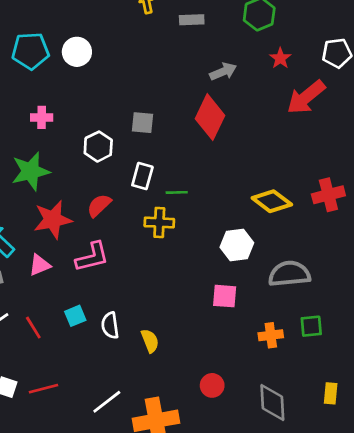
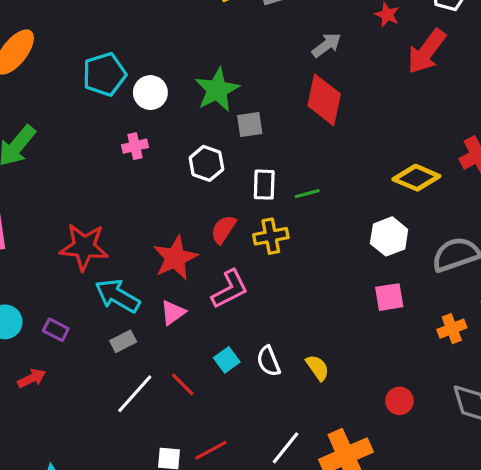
white circle: (77, 52) -> (150, 93), moved
green star: (31, 171) -> (217, 90), moved
yellow cross: (159, 223) -> (271, 236), moved

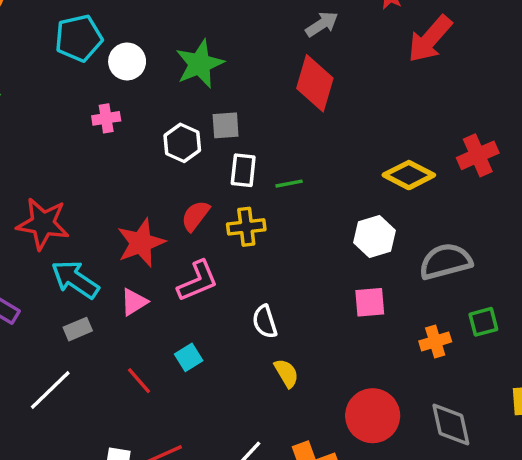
gray square: (250, 125) -> (226, 125), moved
white semicircle: (268, 361) -> (265, 322), moved
white line: (135, 394) -> (50, 390), moved
red circle: (399, 401) -> (373, 416), size x1.8

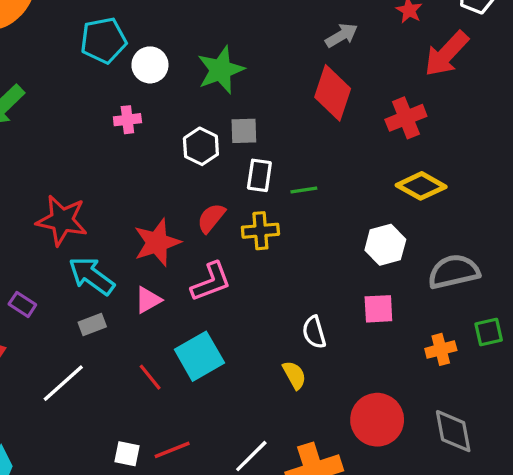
red cross: (478, 155) -> (406, 118), moved
white semicircle: (265, 322) -> (314, 332), moved
cyan square: (189, 357) -> (199, 356), size x1.8

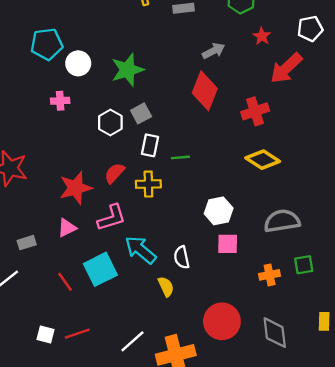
gray square: (244, 131) -> (141, 113), turned -30
white hexagon: (385, 245) -> (219, 211), moved
cyan arrow: (91, 276) -> (141, 250), moved

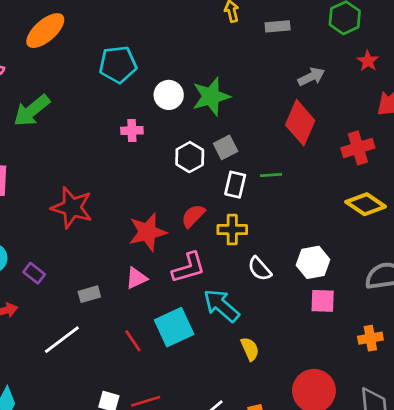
white circle: (78, 63) -> (169, 95), moved
green line: (180, 157) -> (271, 175), moved
white semicircle: (182, 257) -> (260, 269), moved, turned -30

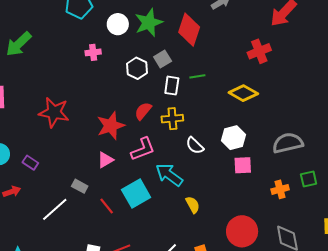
red diamond: (300, 123) -> (189, 30), moved
yellow diamond: (366, 204) -> (243, 93), moved
gray rectangle: (89, 294) -> (80, 186), moved, turned 49

